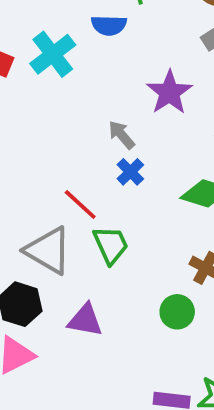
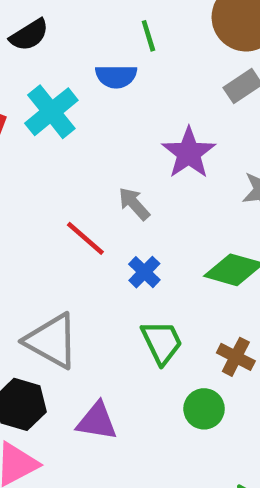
blue cross: (130, 172) -> (144, 272), moved
red line: (80, 205) -> (85, 238), moved
green trapezoid: (111, 245) -> (162, 342), moved

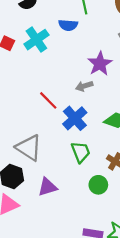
gray arrow: (134, 204) -> (84, 86), moved, turned -70
blue cross: (144, 272) -> (75, 118), size x1.6
purple triangle: (97, 421) -> (47, 187), turned -30

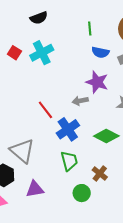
blue semicircle: (68, 25) -> (100, 52), moved
purple star: (100, 64) -> (97, 82), turned -30

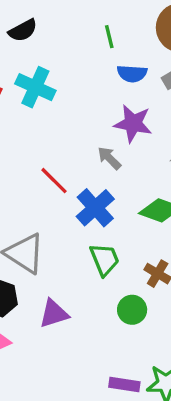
cyan cross: (42, 53) -> (35, 87), turned -30
gray arrow: (80, 101) -> (109, 158), turned 63

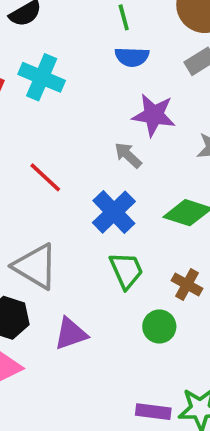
blue semicircle: (132, 74) -> (132, 57), moved
red line: (54, 181) -> (45, 177), moved

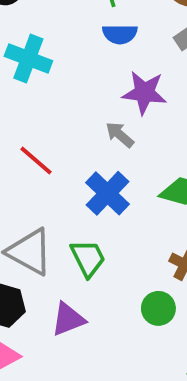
green trapezoid: (126, 270) -> (88, 258), moved

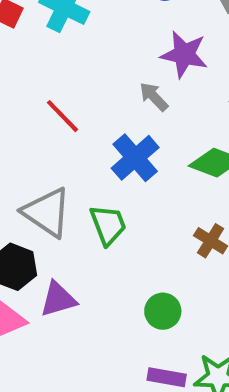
green circle: (158, 308) -> (163, 311), moved
purple triangle: (68, 319) -> (58, 299), moved

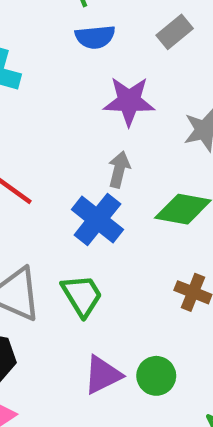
gray arrow: (154, 97) -> (119, 169), moved, turned 68
purple triangle: (58, 299) -> (103, 375), moved

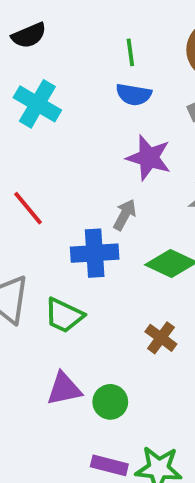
blue cross: (97, 219) -> (95, 253), turned 33
green trapezoid: (82, 295) -> (64, 315), turned 132

